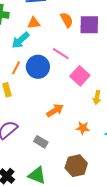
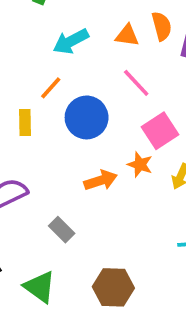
orange triangle: (34, 23) -> (127, 35), moved
blue circle: (38, 67) -> (87, 117), moved
orange star: (83, 128) -> (140, 164), moved

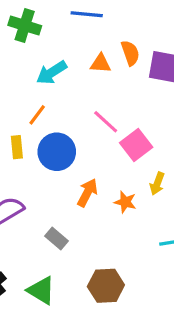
pink line: (136, 83) -> (106, 122), moved
blue circle: (87, 117) -> (57, 152), moved
orange star: (140, 164) -> (125, 202), moved
orange arrow: (101, 180) -> (87, 193), turned -40

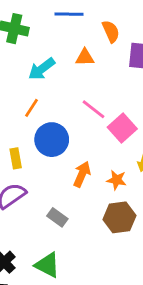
orange semicircle: (130, 53) -> (111, 31), moved
yellow rectangle: (17, 147) -> (16, 158), moved
brown hexagon: (106, 286) -> (119, 217), moved

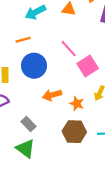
orange line: (31, 108) -> (23, 40), turned 32
orange arrow: (82, 174) -> (52, 95), turned -138
green triangle: (47, 265) -> (25, 149), moved

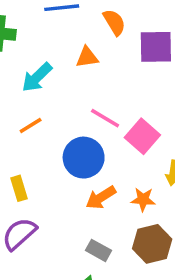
blue circle: (34, 66) -> (84, 158), moved
gray rectangle: (29, 124) -> (99, 250), moved

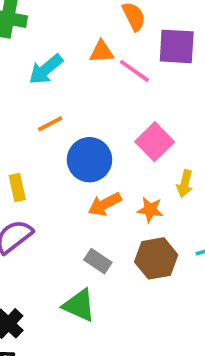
pink line: (105, 118) -> (134, 71), moved
orange line: (31, 125) -> (50, 124), moved

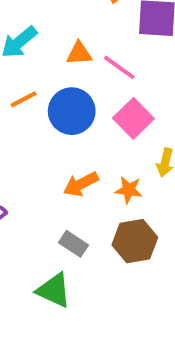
orange triangle: (102, 52) -> (79, 53), moved
pink line: (134, 71) -> (119, 67), moved
blue circle: (89, 160) -> (72, 111), moved

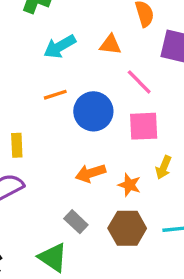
orange triangle: (79, 53) -> (110, 45), moved
pink square: (133, 118) -> (144, 126), turned 32

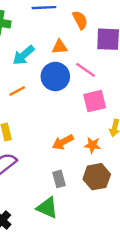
orange line: (55, 95) -> (17, 91), moved
blue circle: (93, 111) -> (55, 77), moved
gray rectangle: (76, 222) -> (59, 179), turned 42

